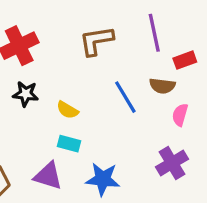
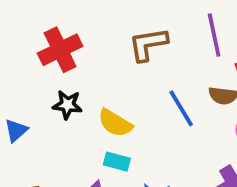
yellow semicircle: (67, 110) -> (115, 123), size x1.4

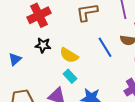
cyan rectangle: (117, 162) -> (70, 76), turned 32

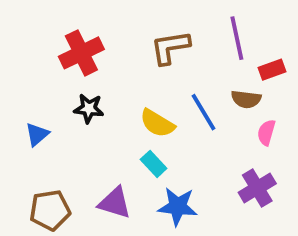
yellow semicircle: (69, 55) -> (157, 123), moved
cyan rectangle: (70, 76) -> (154, 164), moved

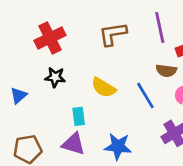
blue line: (204, 112) -> (145, 95), moved
cyan rectangle: (154, 164) -> (79, 116), moved, turned 36

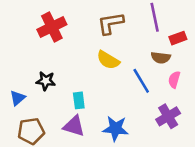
black star: (55, 77) -> (46, 81), moved
yellow semicircle: (104, 88) -> (108, 60), moved
blue triangle: (19, 95) -> (18, 98), moved

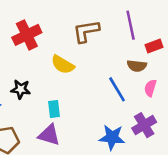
yellow semicircle: (108, 60) -> (63, 65), moved
blue star: (115, 129) -> (112, 137), moved

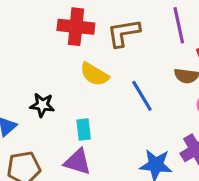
red cross: (27, 35) -> (76, 27), moved, turned 32
blue line: (117, 89) -> (142, 96), moved

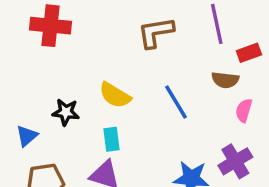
red cross: (76, 27) -> (51, 26), moved
yellow semicircle: (94, 74) -> (115, 95), moved

